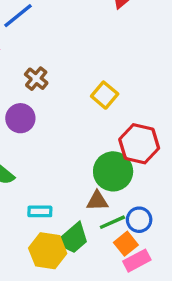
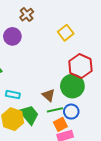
green circle: (113, 171) -> (72, 86), moved
brown triangle: (97, 201) -> (49, 95), turned 32
green trapezoid: (73, 238) -> (29, 115), turned -100

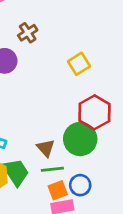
blue circle: (71, 112) -> (80, 185), moved

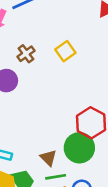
yellow square: (79, 64) -> (65, 51), moved

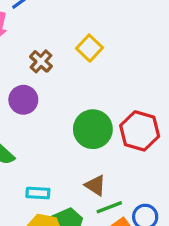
green circle: (79, 148) -> (93, 129), moved

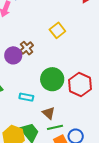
brown cross: (41, 61) -> (27, 48), moved
cyan rectangle: (38, 193) -> (26, 97), moved

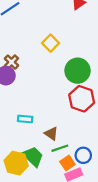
brown cross: (27, 48) -> (11, 62), moved
green circle: (52, 79) -> (77, 71), moved

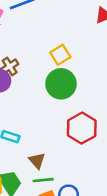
green circle: (77, 71) -> (61, 84), moved

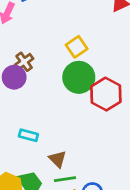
red hexagon: (82, 128) -> (106, 94), moved

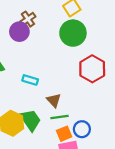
red hexagon: (106, 94) -> (92, 69), moved

